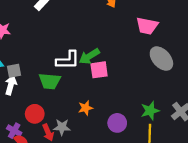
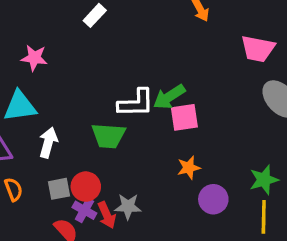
gray square: (14, 71) -> (59, 189), moved
orange star: (86, 108) -> (189, 168), moved
purple cross: (14, 131) -> (84, 210), moved

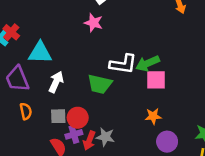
pink star: (34, 58) -> (93, 23), moved
purple cross: (84, 210) -> (74, 134), turned 35
red arrow: (107, 215) -> (89, 140), turned 36

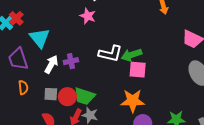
cyan triangle: (40, 53) -> (40, 38), turned 45
green trapezoid: (100, 84) -> (84, 96), moved
orange star: (153, 116) -> (133, 101), size x1.6
purple cross: (74, 134) -> (71, 61), moved

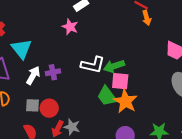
green trapezoid: (84, 96) -> (107, 96), moved, turned 35
orange star: (133, 101) -> (125, 101), moved, turned 30

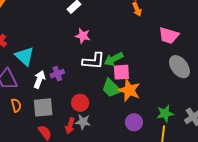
pink star: (70, 27) -> (83, 36), moved
gray square: (32, 105) -> (43, 107), size x1.5
red circle: (49, 108) -> (80, 103), moved

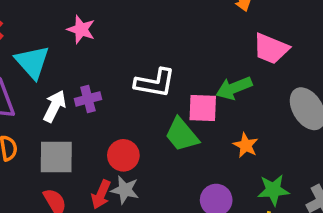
pink star: (83, 36) -> (81, 29), moved
pink trapezoid: (169, 36) -> (271, 49), moved
green arrow: (114, 59) -> (234, 88), moved
orange star: (129, 90) -> (246, 145), moved, size x0.6

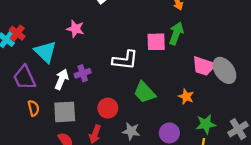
pink trapezoid: (271, 49) -> (204, 66), moved
green arrow: (234, 88) -> (176, 33), moved, turned 135
pink square: (203, 108) -> (156, 42), moved
gray star: (125, 190) -> (131, 131), moved

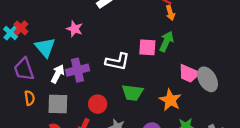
purple cross: (83, 73) -> (78, 70), size x1.5
green trapezoid: (145, 92) -> (133, 93), turned -45
orange star: (186, 97) -> (170, 100), size x1.5

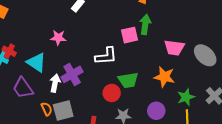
gray ellipse: (208, 79) -> (205, 55), moved
orange semicircle: (30, 98) -> (47, 109), moved
red circle: (98, 104) -> (112, 93), moved

